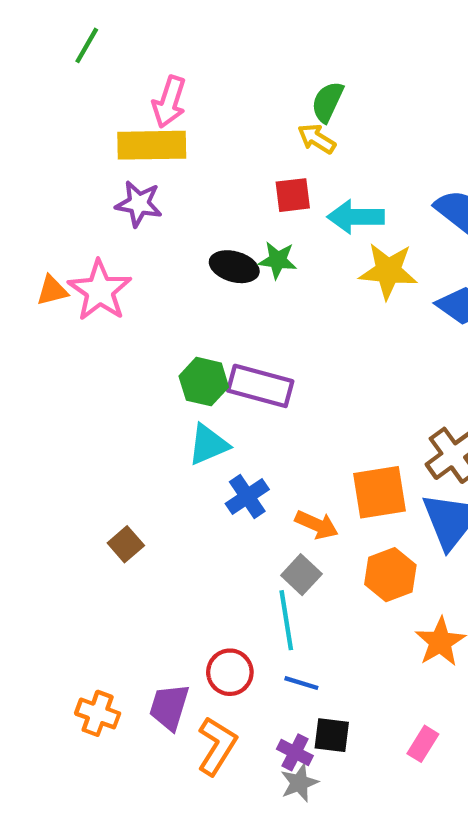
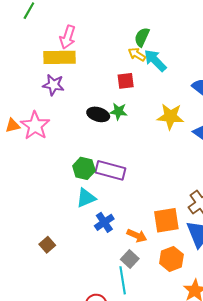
cyan arrow: (356, 217) -> (155, 60), moved, turned 45

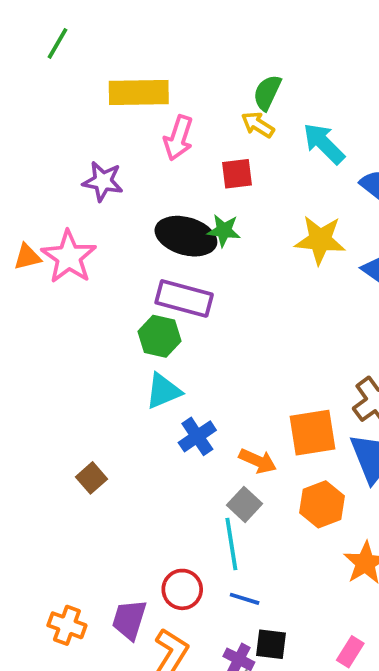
pink arrow: (68, 37) -> (178, 138), moved
yellow rectangle: (59, 57) -> (139, 93), moved
cyan arrow: (155, 60) -> (324, 144), moved
black ellipse: (98, 114) -> (186, 236), size x1.4
purple rectangle: (110, 170) -> (184, 298), moved

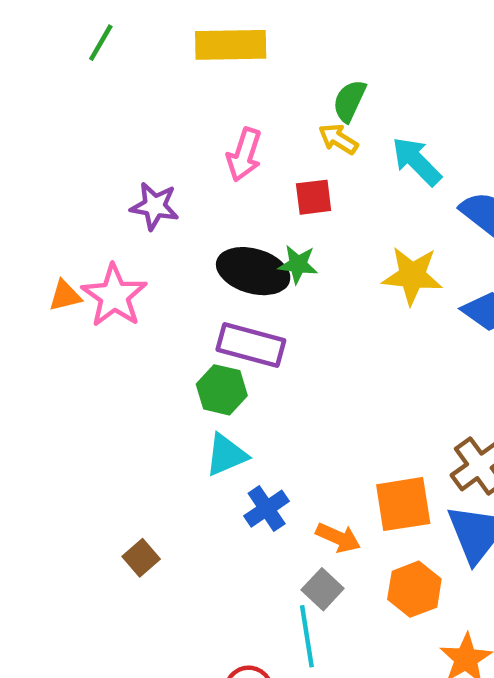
yellow rectangle: (139, 93) -> (231, 45), moved

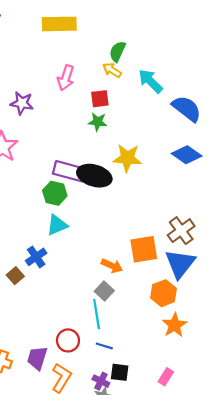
green star: (298, 264) -> (98, 122), moved
black ellipse: (253, 271) -> (94, 176), moved
yellow star: (412, 276) -> (127, 158), moved
blue cross: (267, 509) -> (36, 257), moved
orange hexagon: (414, 589) -> (164, 293), moved

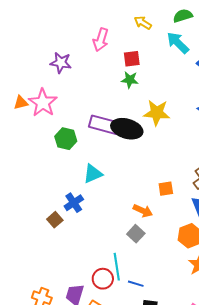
green semicircle: (117, 51) -> (183, 16), moved, turned 48
yellow arrow: (112, 70) -> (143, 23), moved
green hexagon: (55, 193) -> (66, 139), moved
orange square: (144, 249) -> (166, 189), moved, size x0.6
cyan line: (97, 314) -> (117, 267), moved

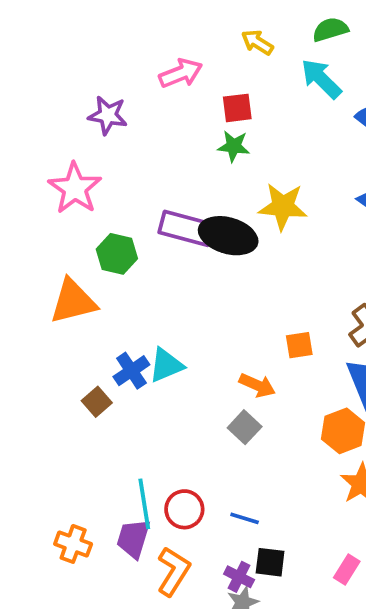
pink arrow: (101, 40) -> (181, 73), turned -130
orange triangle: (21, 103) -> (73, 301), moved, size x1.8
cyan triangle: (93, 174) -> (166, 365), moved
cyan line: (117, 267) -> (144, 504), moved

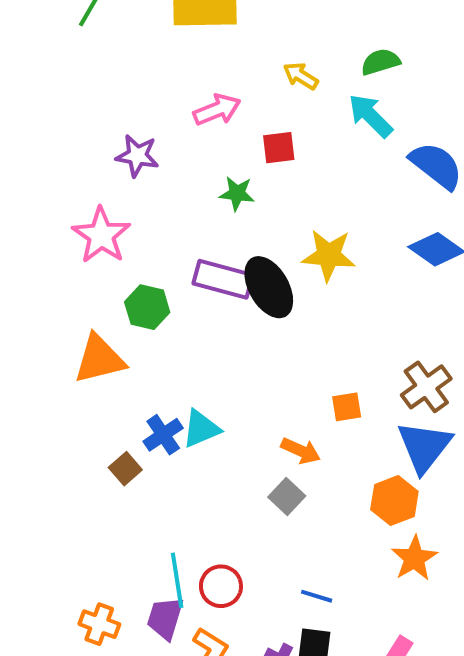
green star: (234, 146) -> (237, 193), moved
black ellipse: (228, 236) -> (269, 287), turned 44
blue line: (245, 518) -> (317, 596), moved

